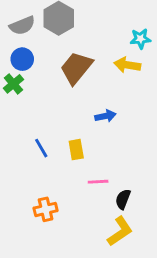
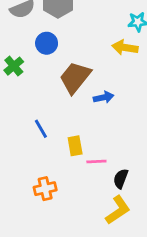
blue circle: (22, 59) -> (47, 43), moved
brown trapezoid: (76, 68) -> (75, 77), moved
yellow rectangle: (76, 150) -> (75, 146), moved

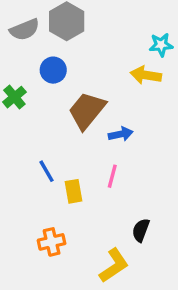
yellow rectangle: (75, 146) -> (73, 191), moved
pink line: (96, 162) -> (112, 176), moved, turned -72
yellow L-shape: (118, 210) -> (114, 265), moved

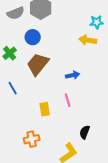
brown trapezoid: (87, 110) -> (38, 64), moved
blue line: (46, 171) -> (13, 88), moved
pink line: (112, 176) -> (68, 100), turned -32

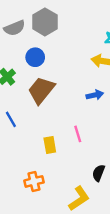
blue arrow: (73, 75) -> (95, 95), moved

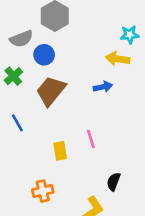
gray semicircle: (14, 28) -> (21, 39), moved
blue arrow: (95, 95) -> (103, 87), moved

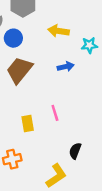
cyan star: (130, 35) -> (89, 45), moved
yellow arrow: (118, 59) -> (59, 31), moved

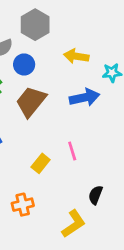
blue arrow: (66, 67) -> (85, 97), size x1.5
yellow rectangle: (28, 124) -> (41, 163), turned 49

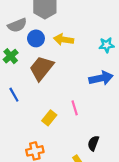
yellow arrow: (76, 56) -> (64, 40), moved
blue arrow: (85, 97) -> (101, 78), moved

